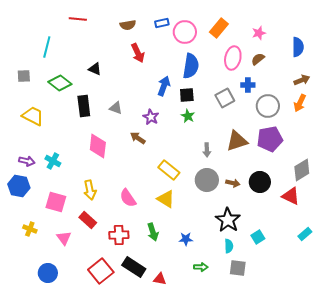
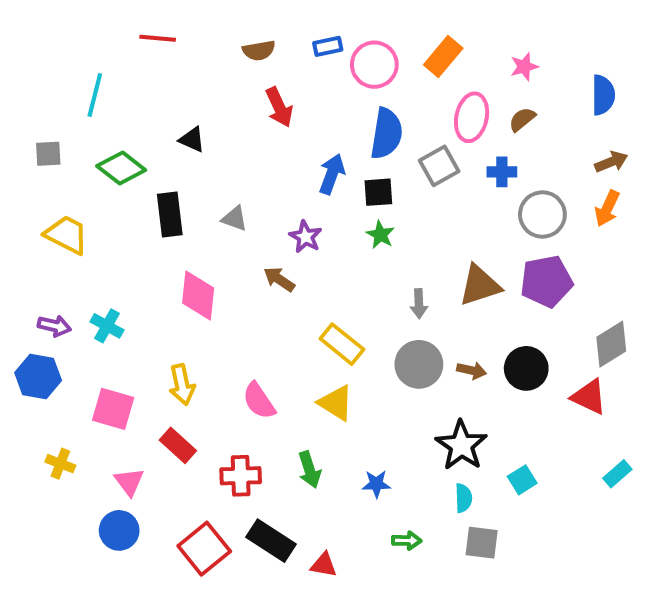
gray square: (225, 98) -> (439, 166), moved
blue circle: (48, 273) -> (119, 530), moved

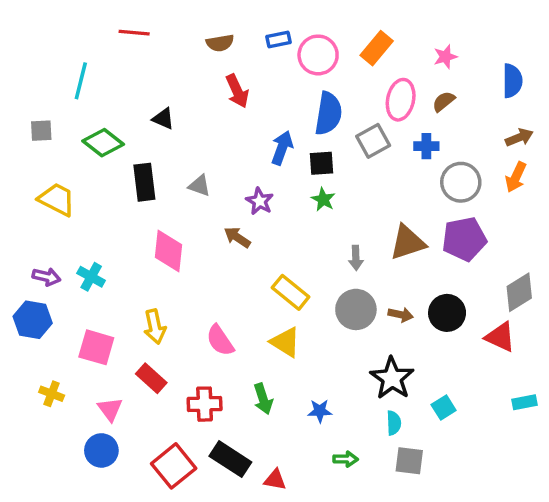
cyan rectangle: (617, 474) -> (524, 402), turned 30

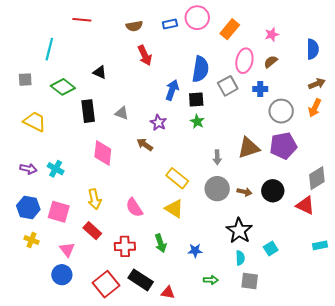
pink circle: (318, 55) -> (197, 18), moved
blue hexagon: (33, 320) -> (28, 208), moved

